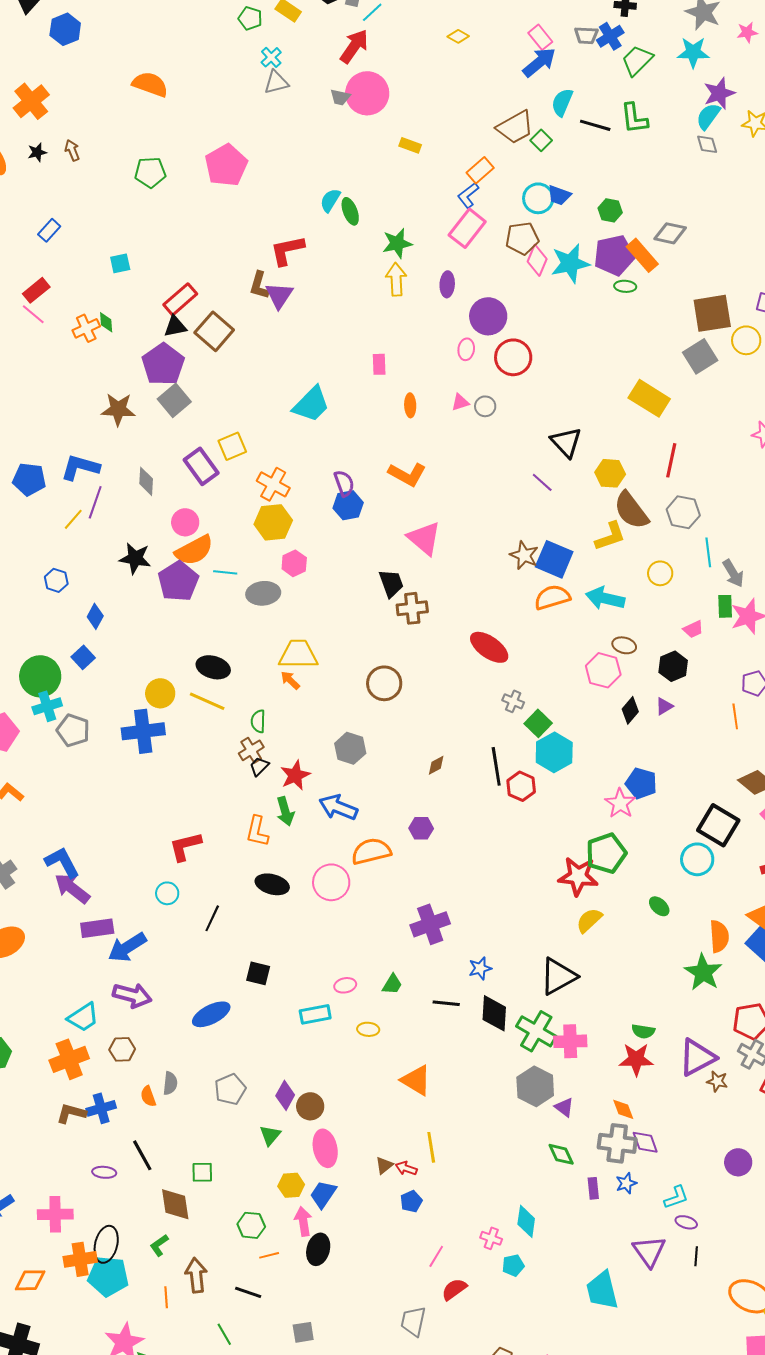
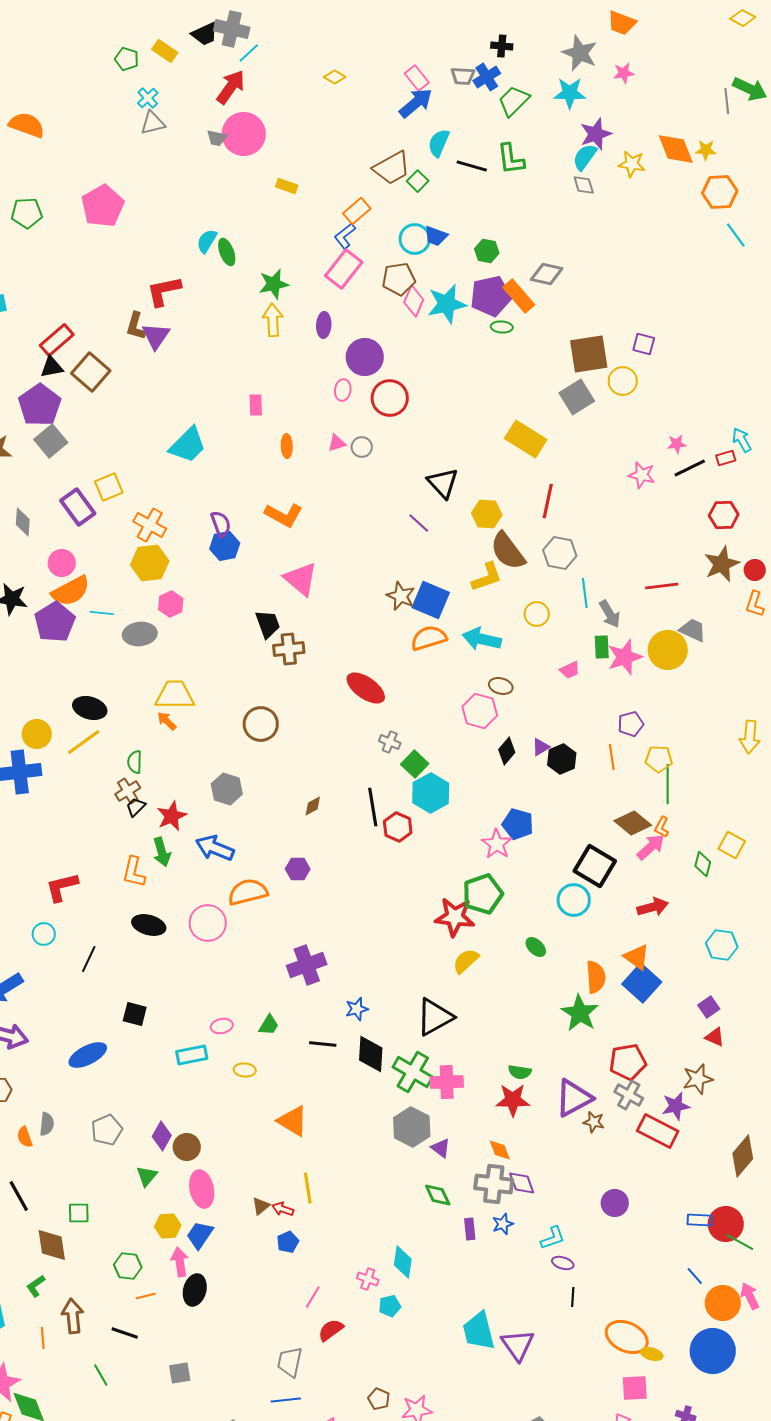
black hexagon: (673, 666) -> (562, 759), moved
yellow line: (207, 701) -> (84, 742), turned -60
purple triangle: (649, 1251) -> (518, 1345), moved

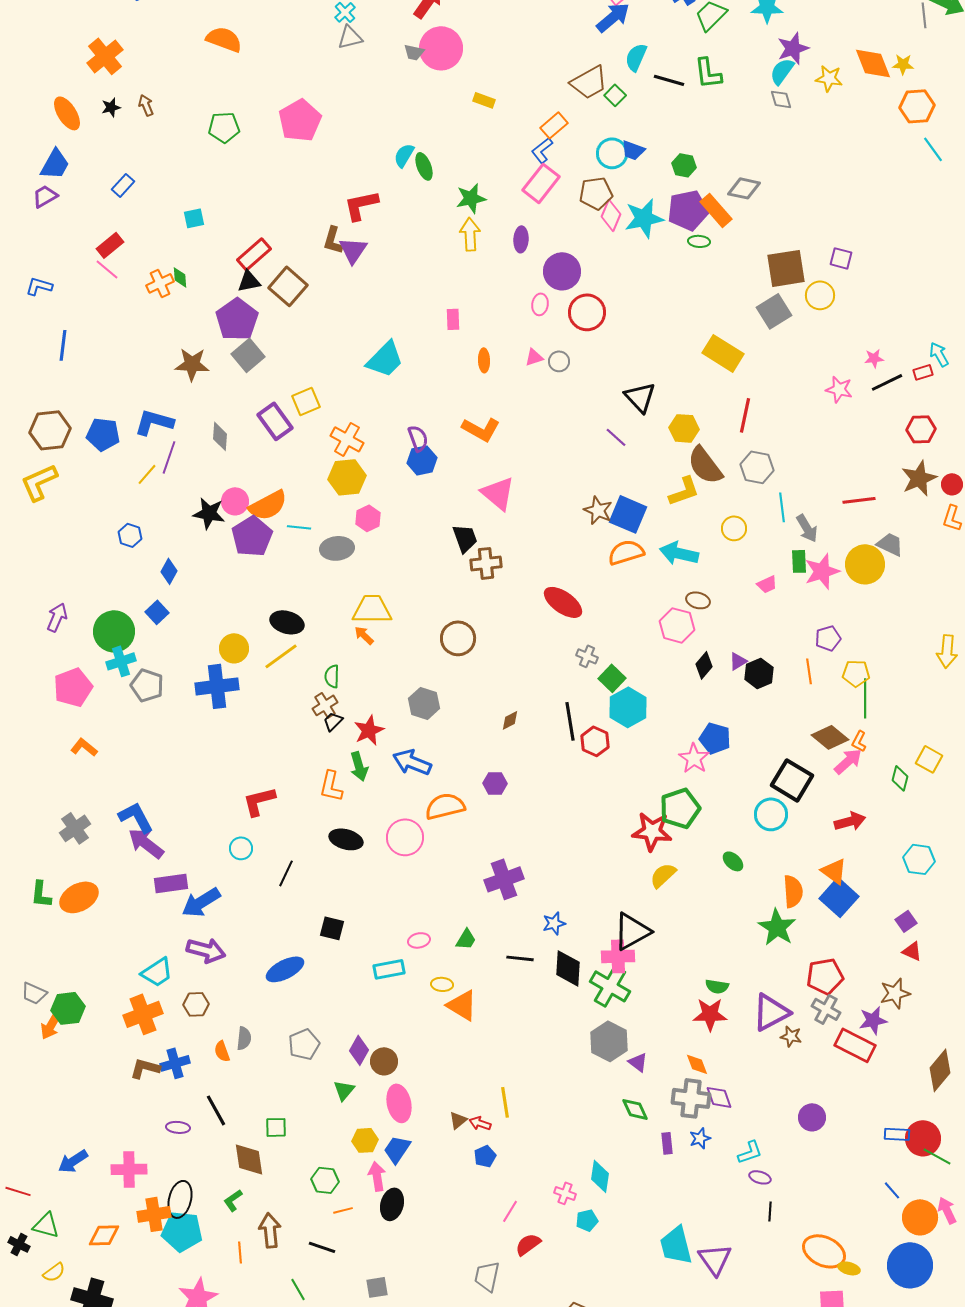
pink circle: (62, 563) -> (235, 501), moved
pink cross: (447, 1082) -> (618, 956), moved
orange triangle: (293, 1121) -> (462, 1005), moved

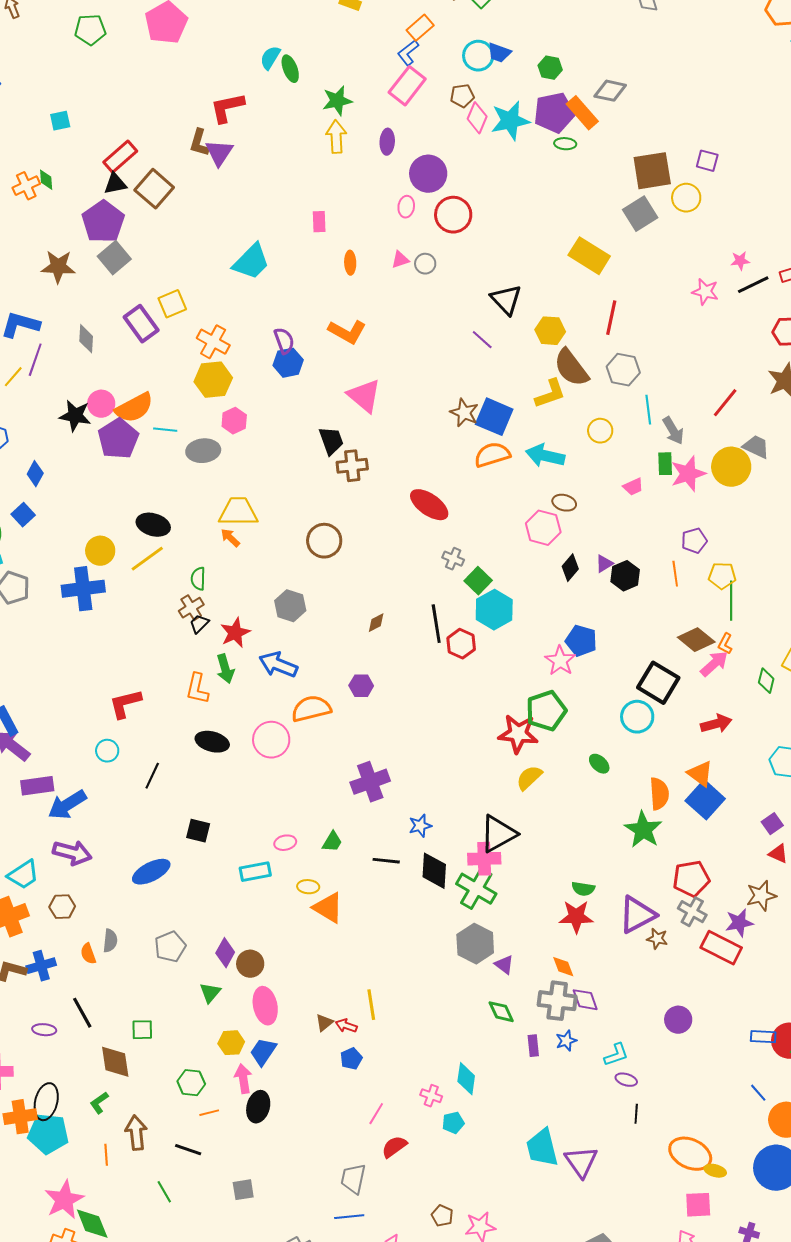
brown pentagon: (596, 193) -> (462, 96), size x0.7
red line: (859, 500) -> (725, 403), turned -44

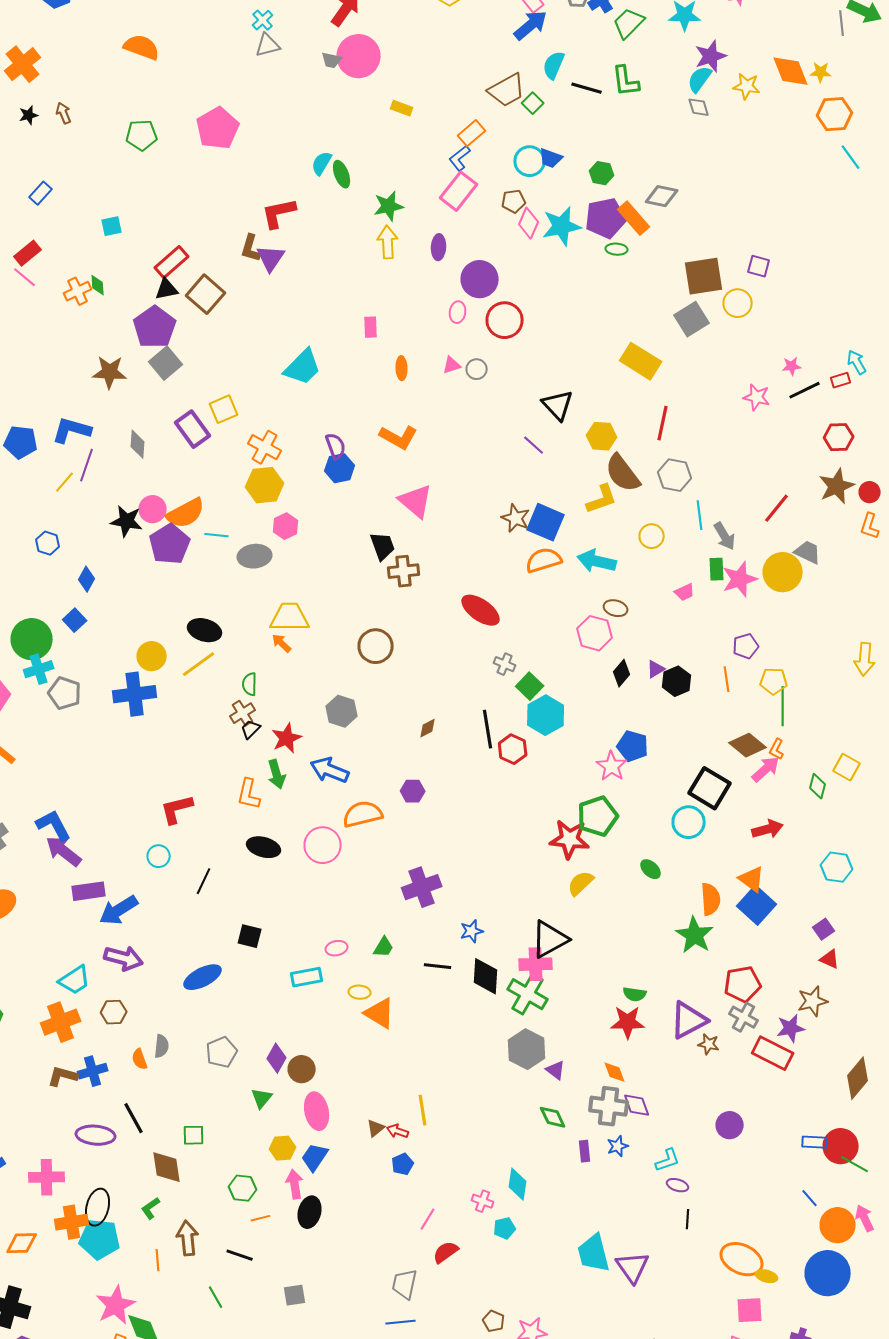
purple ellipse: (44, 1030) -> (96, 1135), size x1.6

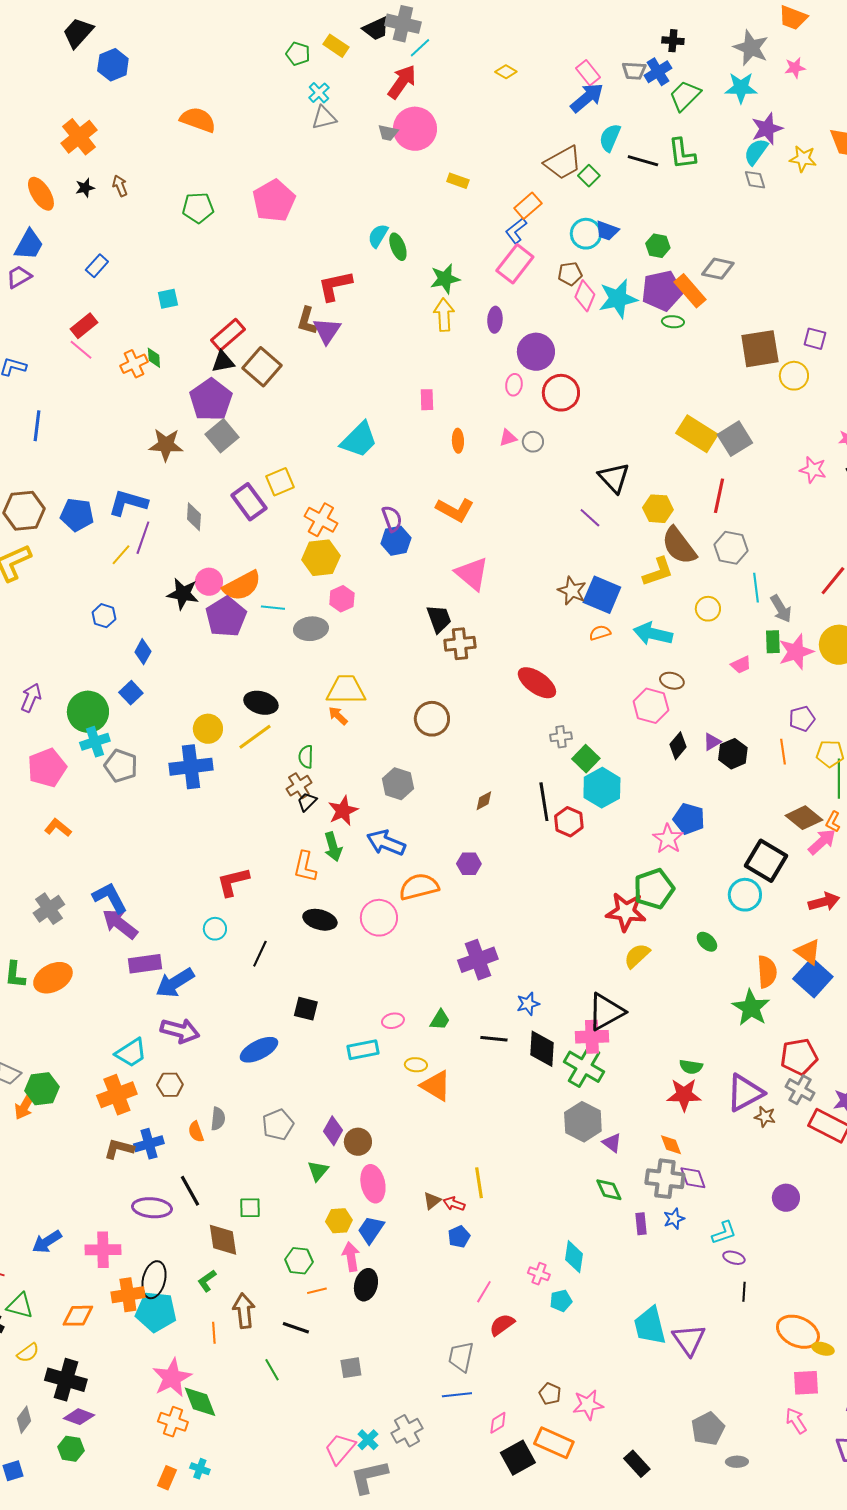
gray square: (692, 319) -> (735, 439), moved
orange semicircle: (544, 560) -> (600, 633), size x0.6
gray cross: (505, 664) -> (561, 737), turned -30

